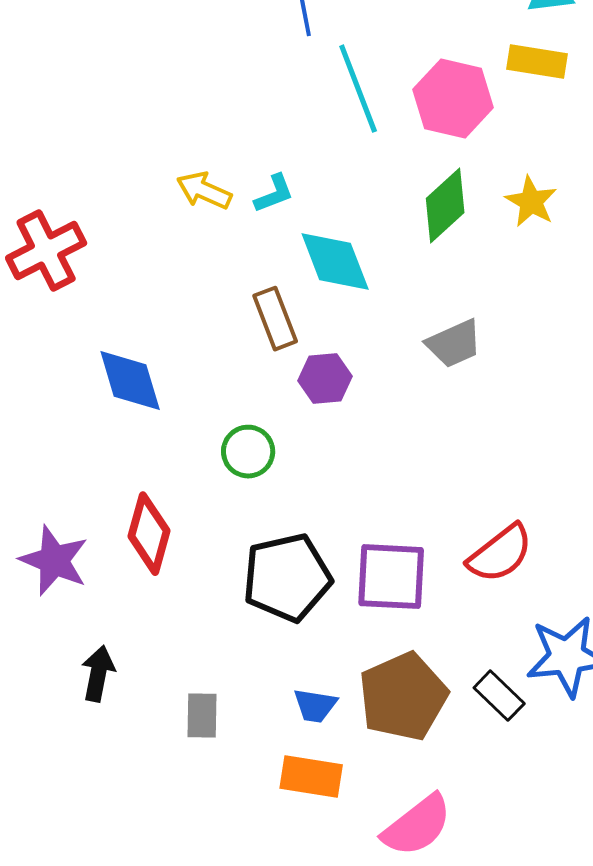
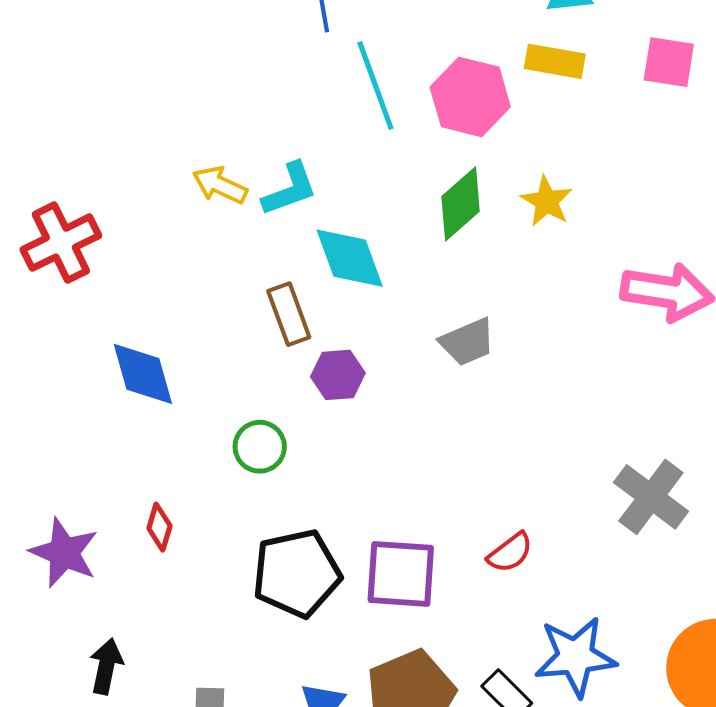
cyan L-shape: (274, 194) -> (290, 189), size x1.4
red diamond: (149, 534) -> (159, 527), size x0.6
red semicircle: (500, 554) -> (510, 553), size x0.7

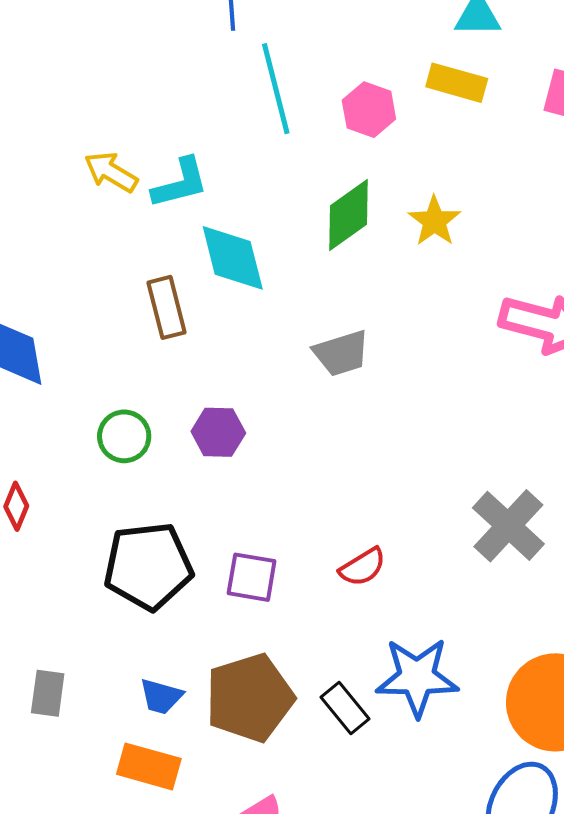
pink hexagon: (470, 97) -> (369, 110), size x0.7
purple hexagon: (338, 375) -> (218, 432), moved
purple square: (401, 574) -> (252, 577), size x0.7

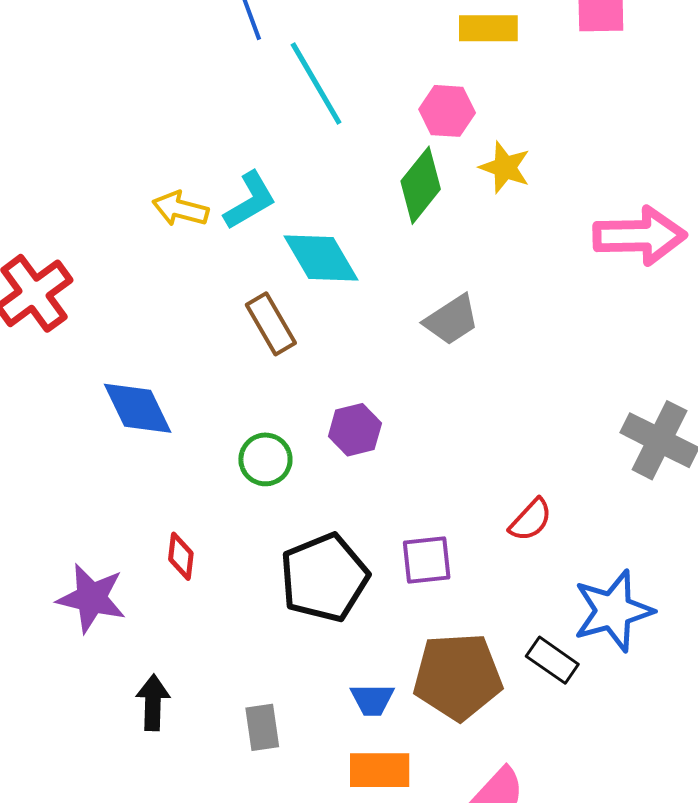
pink hexagon: (369, 110) -> (447, 111), moved
brown pentagon: (250, 698) -> (458, 677), turned 30

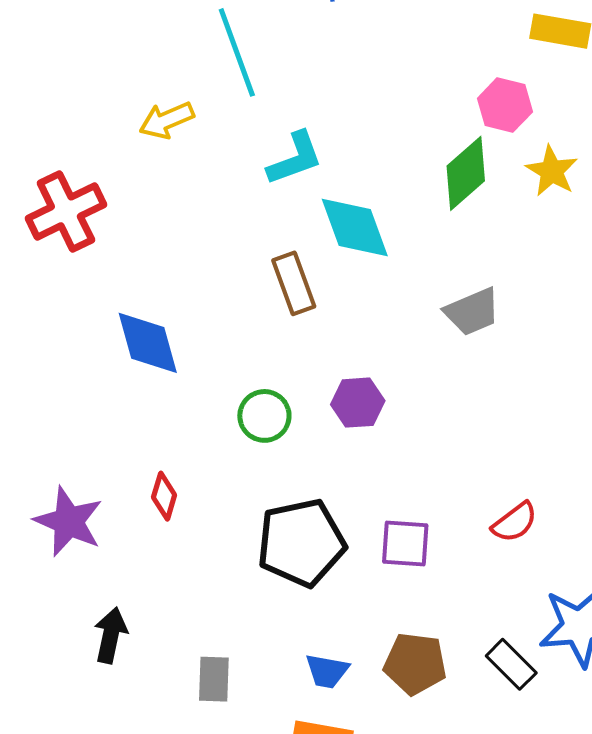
cyan line: (316, 84) -> (237, 52), moved
yellow arrow: (180, 209) -> (167, 120), moved, turned -48
brown pentagon: (458, 677) -> (415, 664), size x0.7

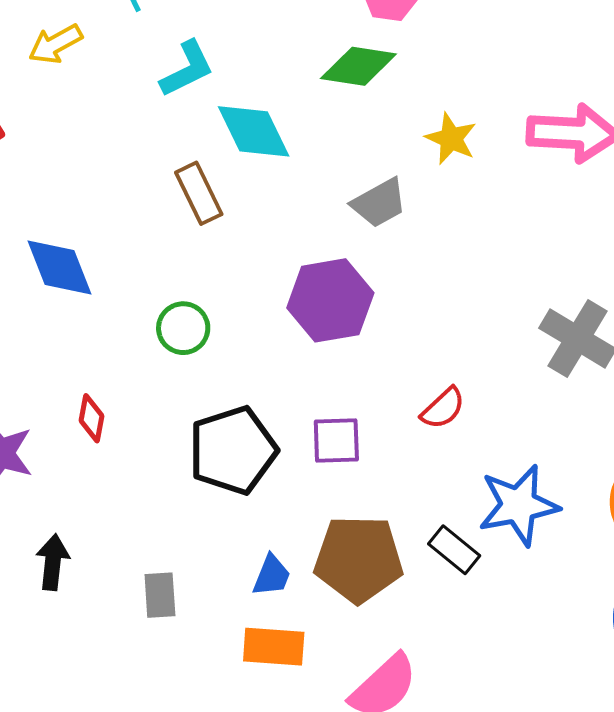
yellow star: (552, 171) -> (451, 139), moved
green diamond: (466, 173) -> (358, 66), turned 56
purple hexagon: (358, 403) -> (330, 300), moved, size x1.6
brown pentagon: (415, 664) -> (359, 559), size x1.4
blue trapezoid: (327, 671) -> (272, 576), turned -72

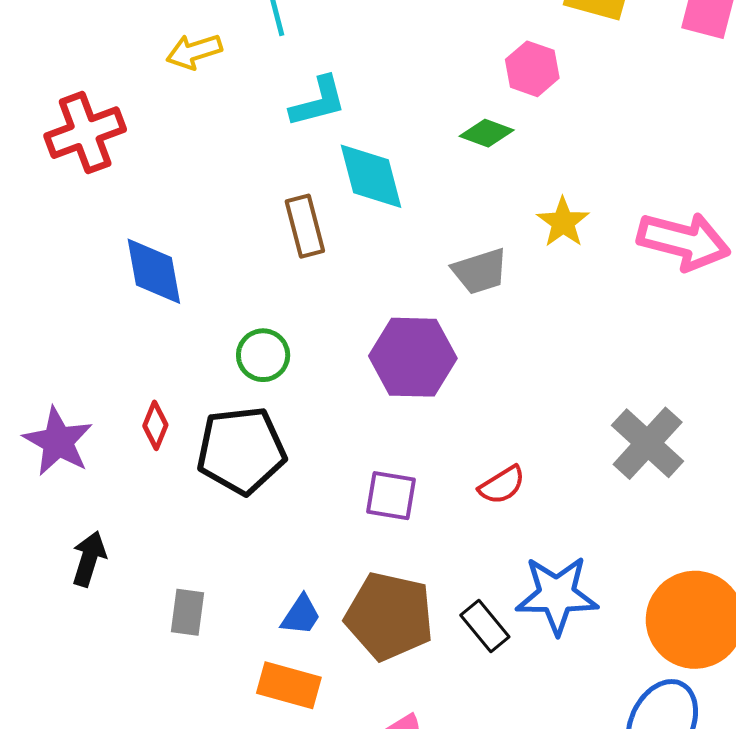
green diamond: (358, 66) -> (487, 133), size x0.7
black pentagon: (233, 450) -> (241, 450), moved

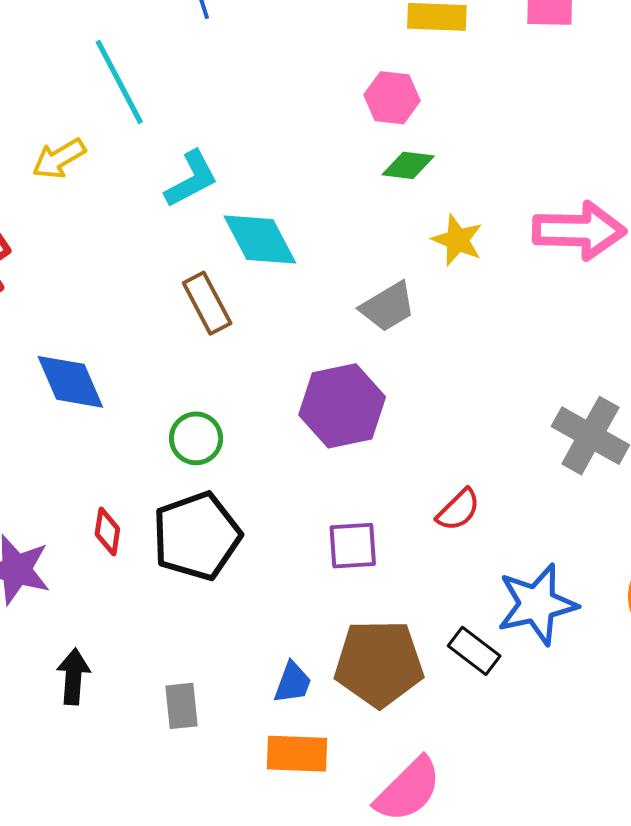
green diamond: (487, 133) -> (408, 165), moved

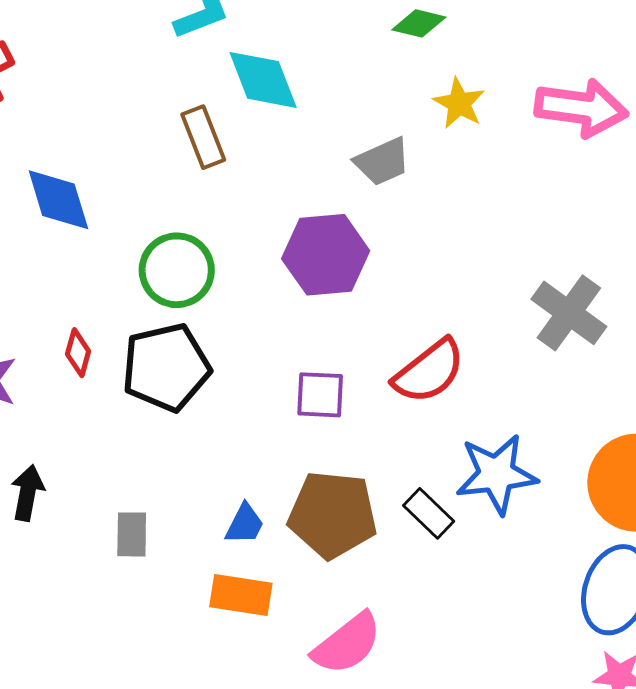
green circle: (196, 438) -> (177, 270), size x1.4
red semicircle: (458, 510) -> (429, 371), size x1.6

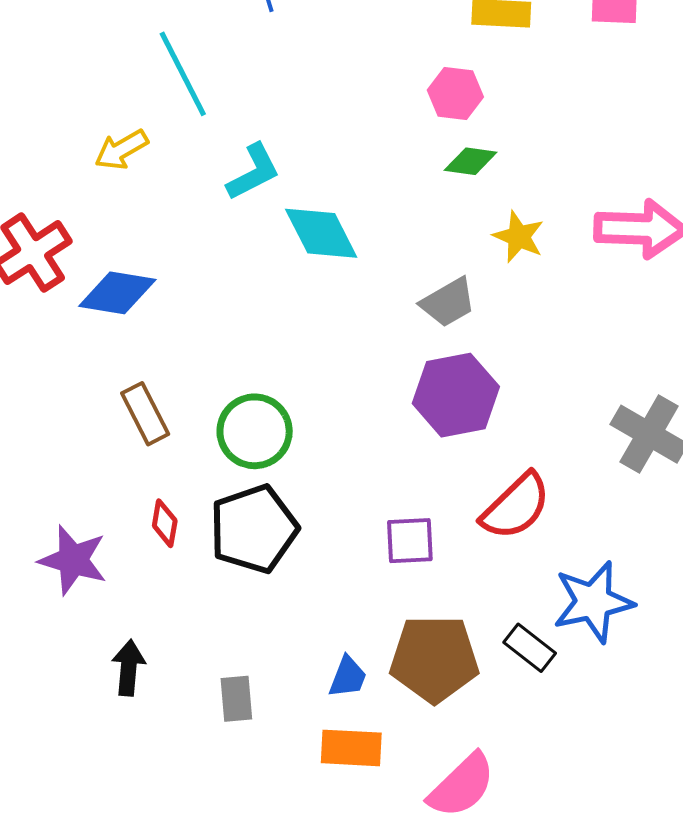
brown rectangle: (203, 137) -> (145, 414), moved
blue diamond: (58, 200) -> (117, 293), moved, turned -58
purple hexagon: (326, 255) -> (456, 395), moved

